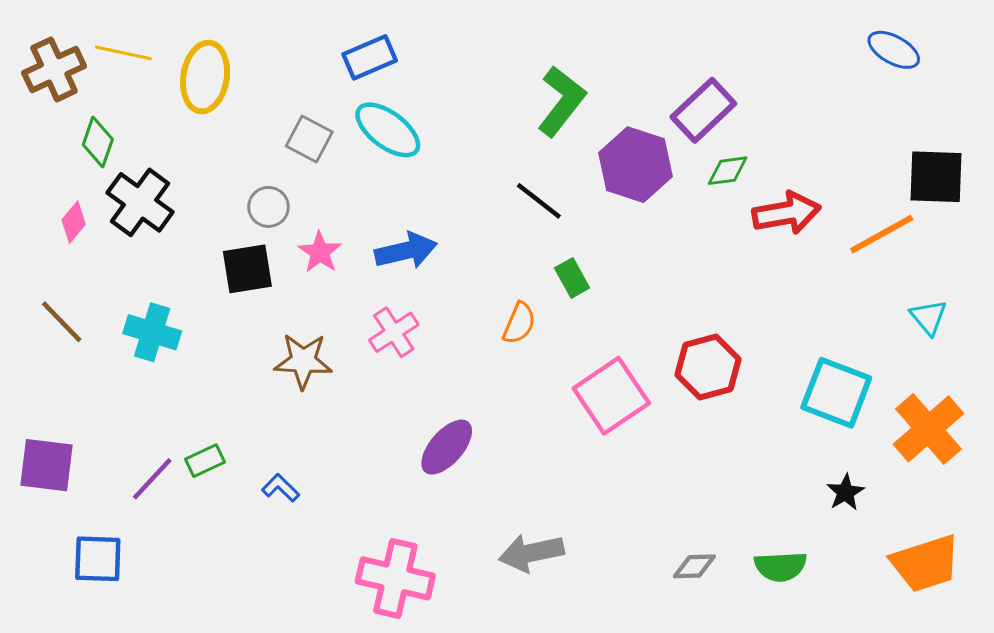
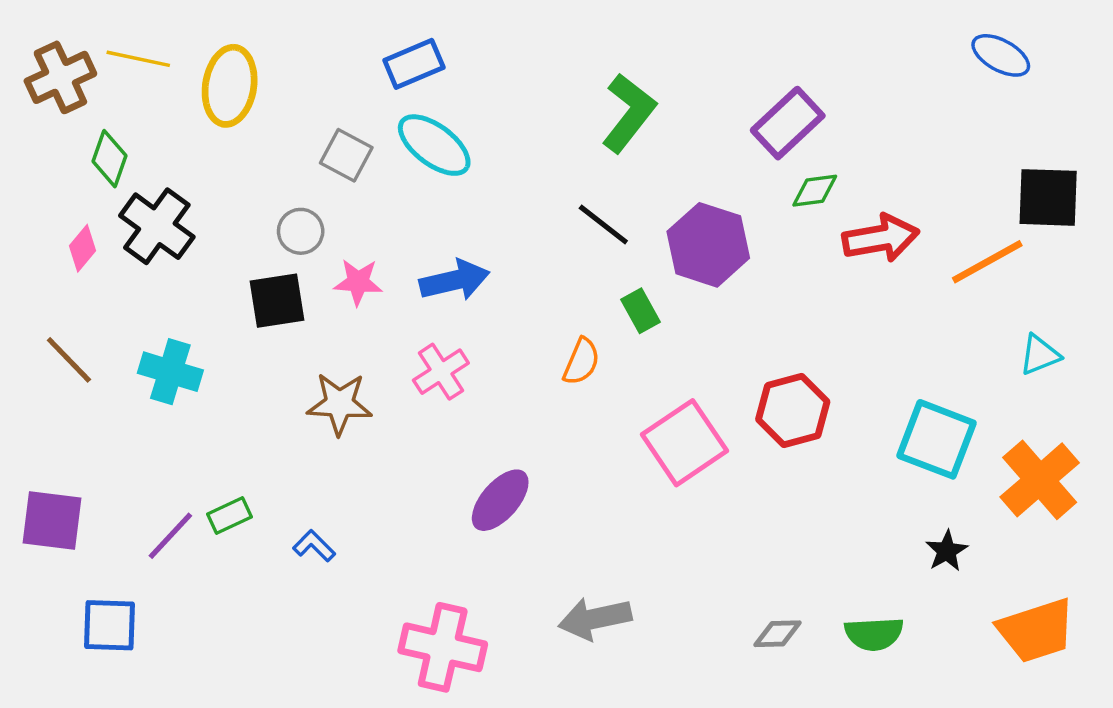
purple hexagon: (635, 165) -> (708, 245), moved
pink star: (320, 252) -> (358, 282), turned -30
cyan triangle: (928, 317) -> (1040, 355), turned 48

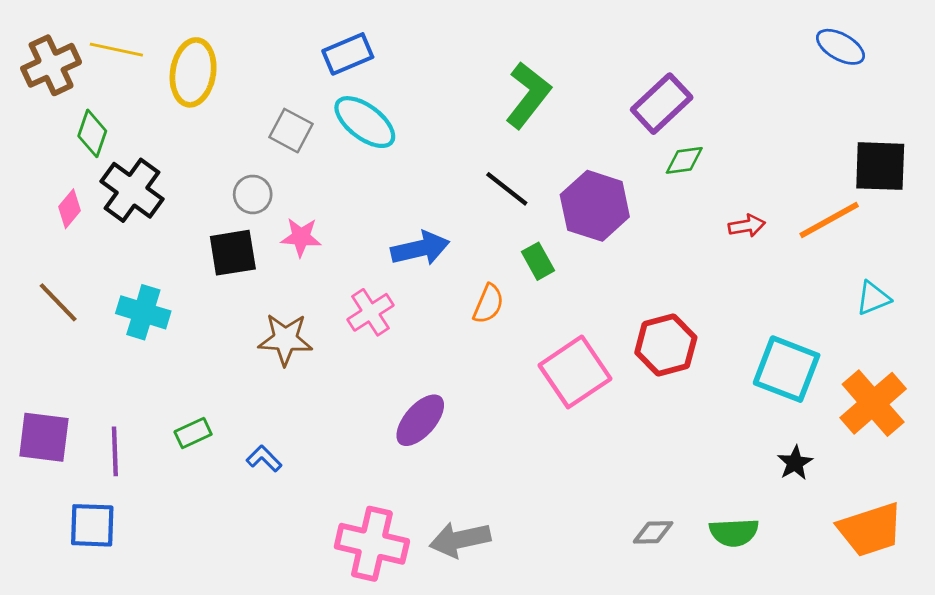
red arrow: (881, 238) -> (747, 226), moved, size x0.6
blue arrow: (455, 280) -> (420, 248), moved
purple line: (170, 536) -> (115, 451), moved, turned -45
gray arrow: (595, 619) -> (460, 539), moved

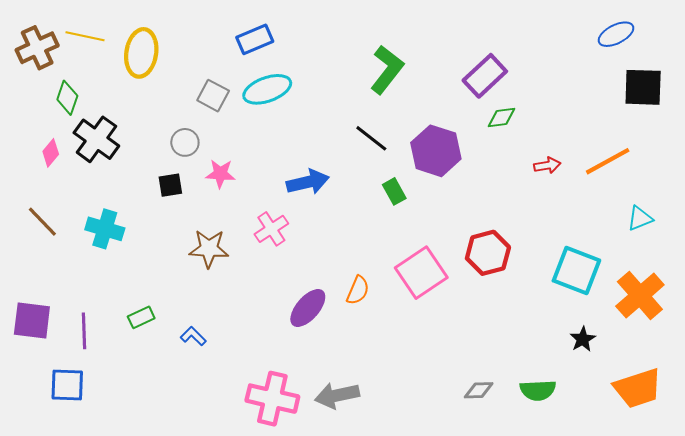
blue ellipse: (840, 47) -> (616, 34), turned -56
cyan ellipse: (365, 122) -> (267, 89), turned -57
black square: (880, 166) -> (643, 87), moved
black square: (233, 253) -> (170, 185), size x0.7
orange semicircle: (488, 304) -> (358, 290), moved

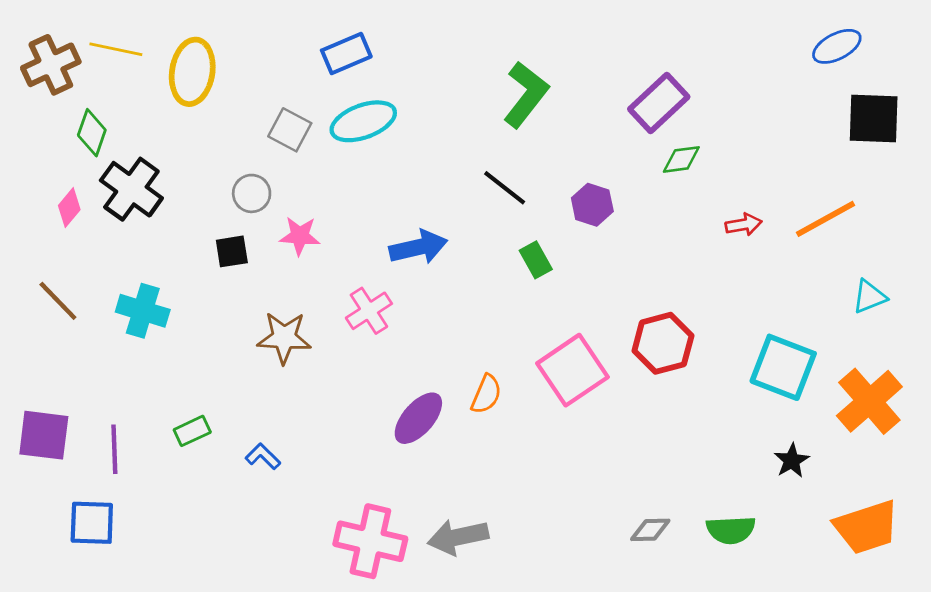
purple hexagon: (436, 151) -> (592, 205), size x0.6

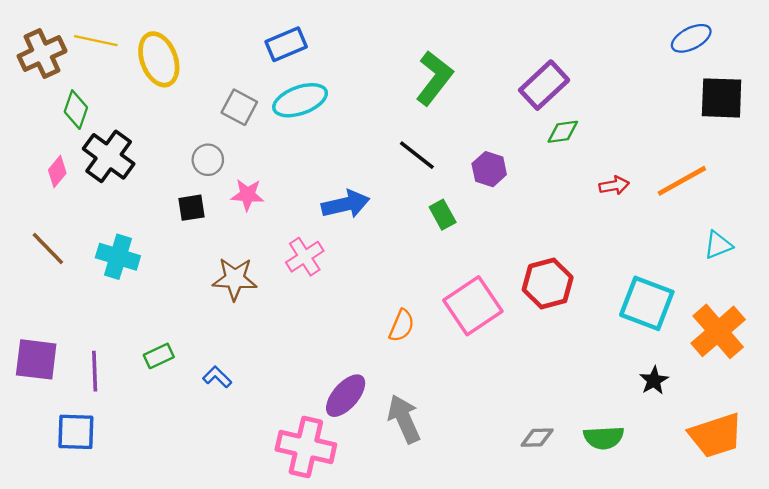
yellow ellipse: (192, 72) -> (159, 59), turned -30
purple ellipse: (418, 418) -> (346, 396), moved
gray arrow: (458, 537) -> (404, 419), moved, turned 78

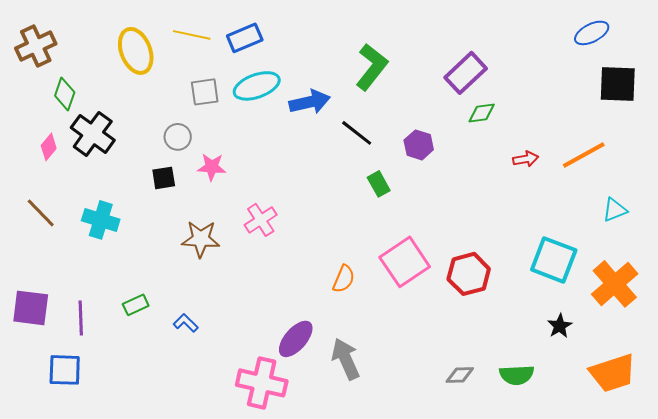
yellow line: (96, 41) -> (192, 35), moved
gray square: (239, 107) -> (205, 92), turned -36
blue arrow: (346, 204) -> (310, 102), moved
red hexagon: (548, 284) -> (469, 274), moved

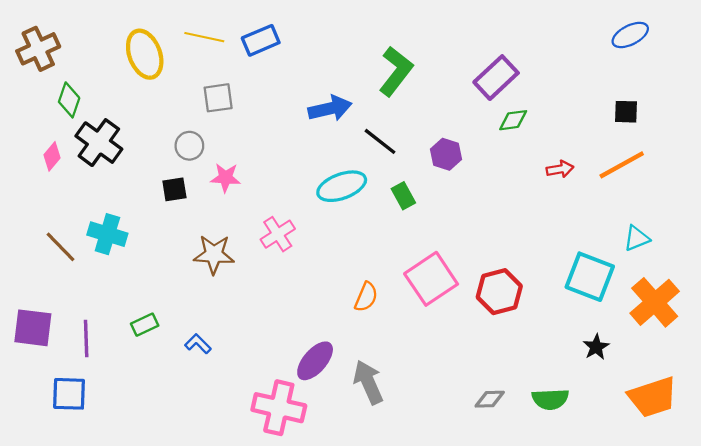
black square: (618, 84) -> (626, 112), moved, size x0.6
cyan ellipse: (257, 86) -> (342, 186), moved
cyan triangle: (615, 210) -> (637, 238), moved
brown line: (41, 213) -> (61, 247), moved

